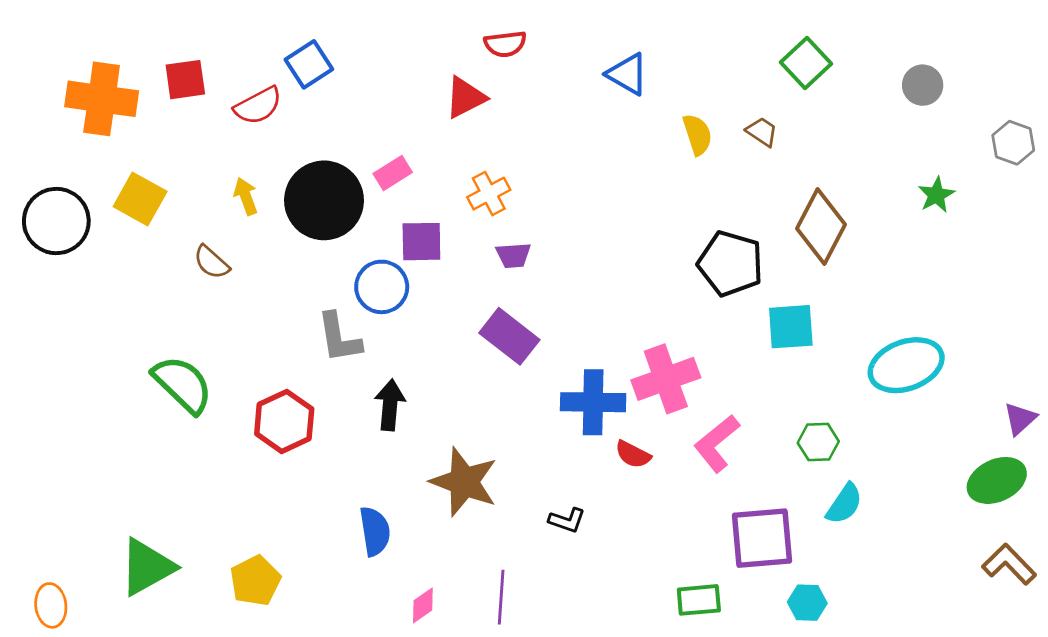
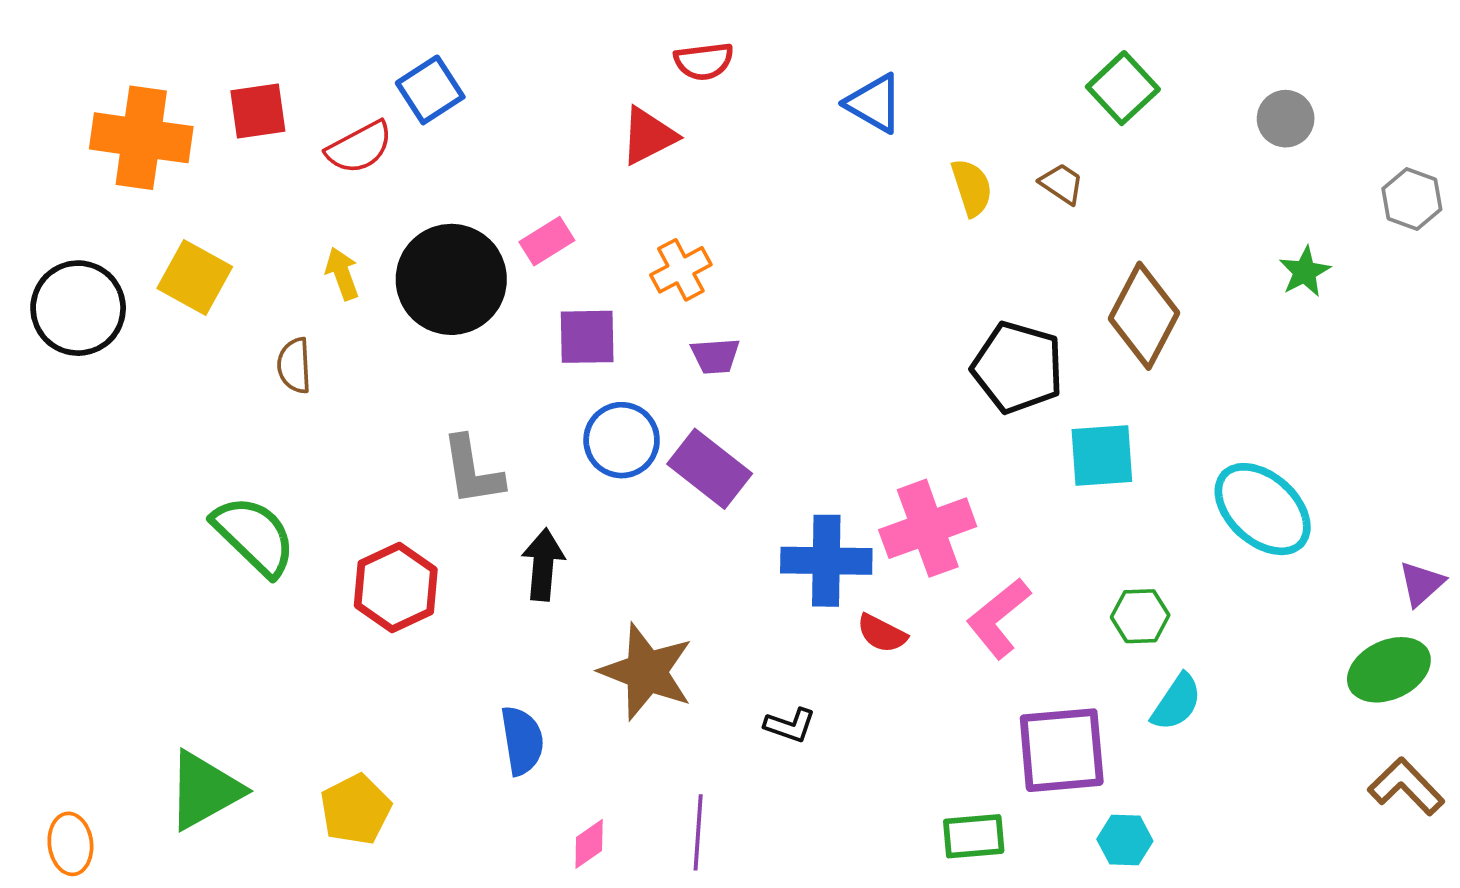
brown semicircle: (211, 262) -> (294, 366), turned 45
blue circle: (382, 287) -> (622, 440), moved
cyan ellipse: (906, 365) -> (1263, 509), turned 62

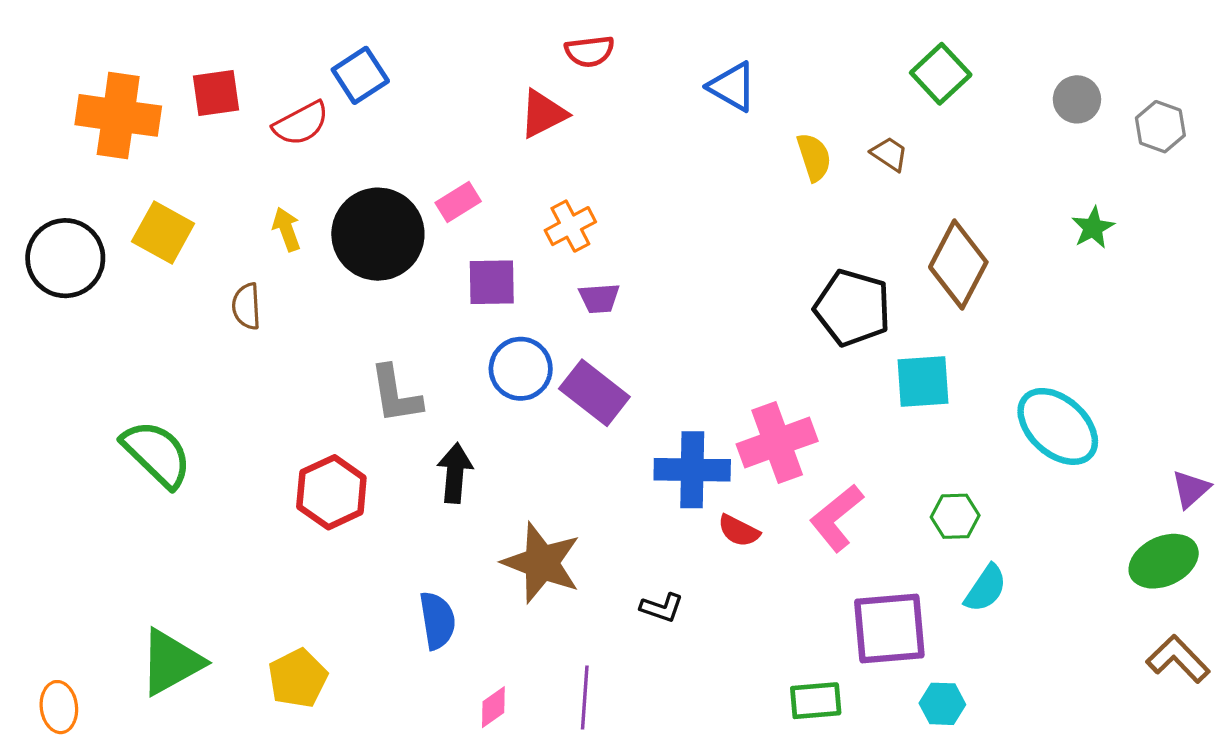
gray hexagon: (1412, 199) -> (1160, 127), moved
green semicircle: (254, 536) -> (157, 454), moved

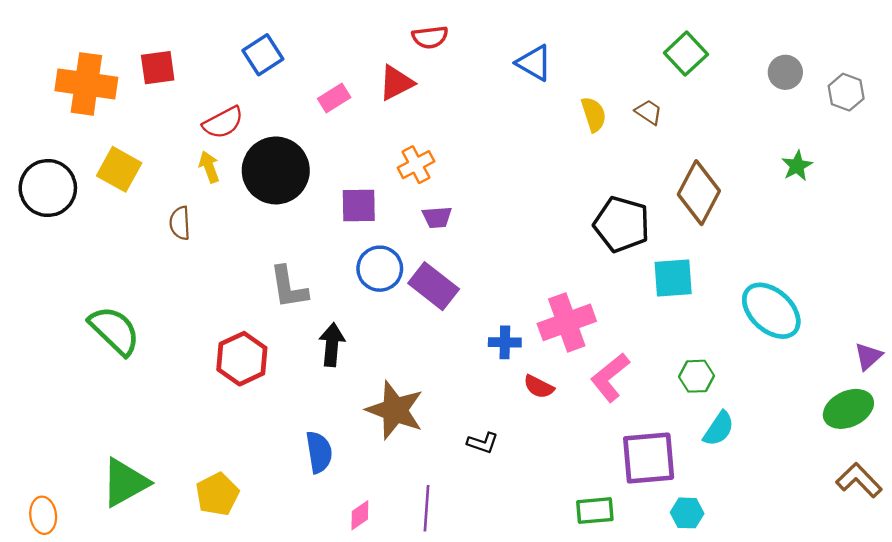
red semicircle: (301, 123) -> (223, 123), moved
pink rectangle: (458, 202) -> (334, 98), moved
blue cross: (692, 470) -> (505, 342), size x0.6

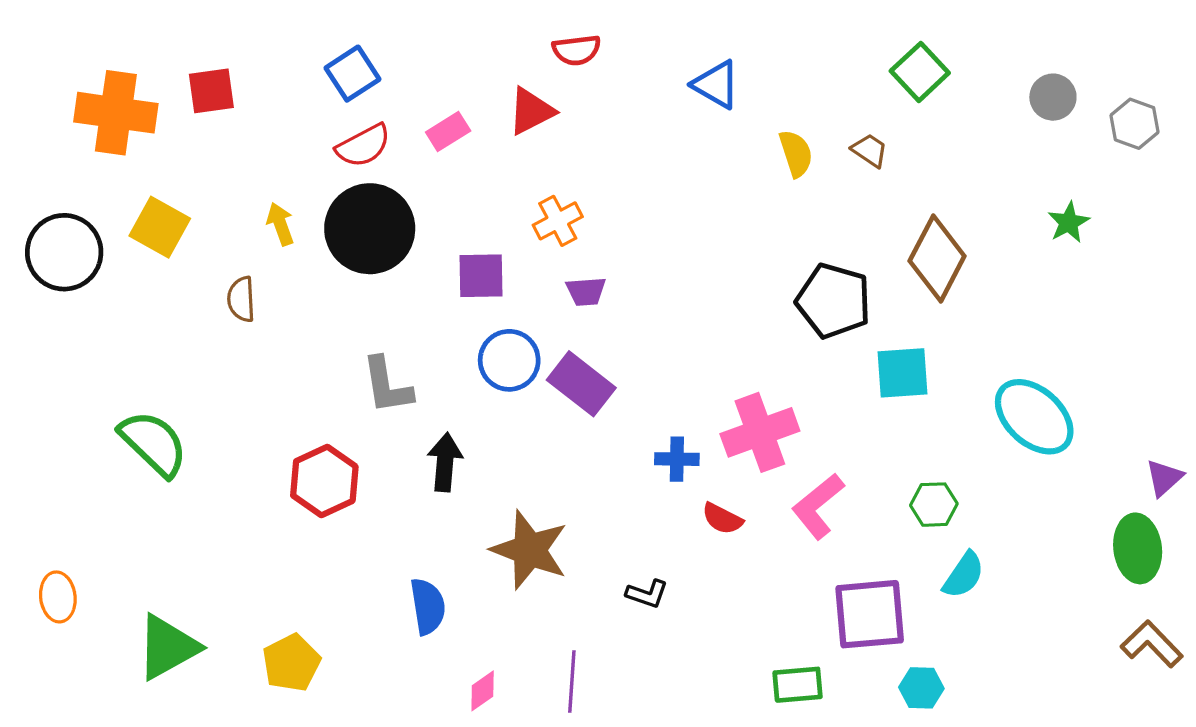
red semicircle: (223, 123) -> (363, 146), moved
green ellipse: (848, 409) -> (1138, 548), turned -72
orange ellipse: (43, 515) -> (58, 597), moved

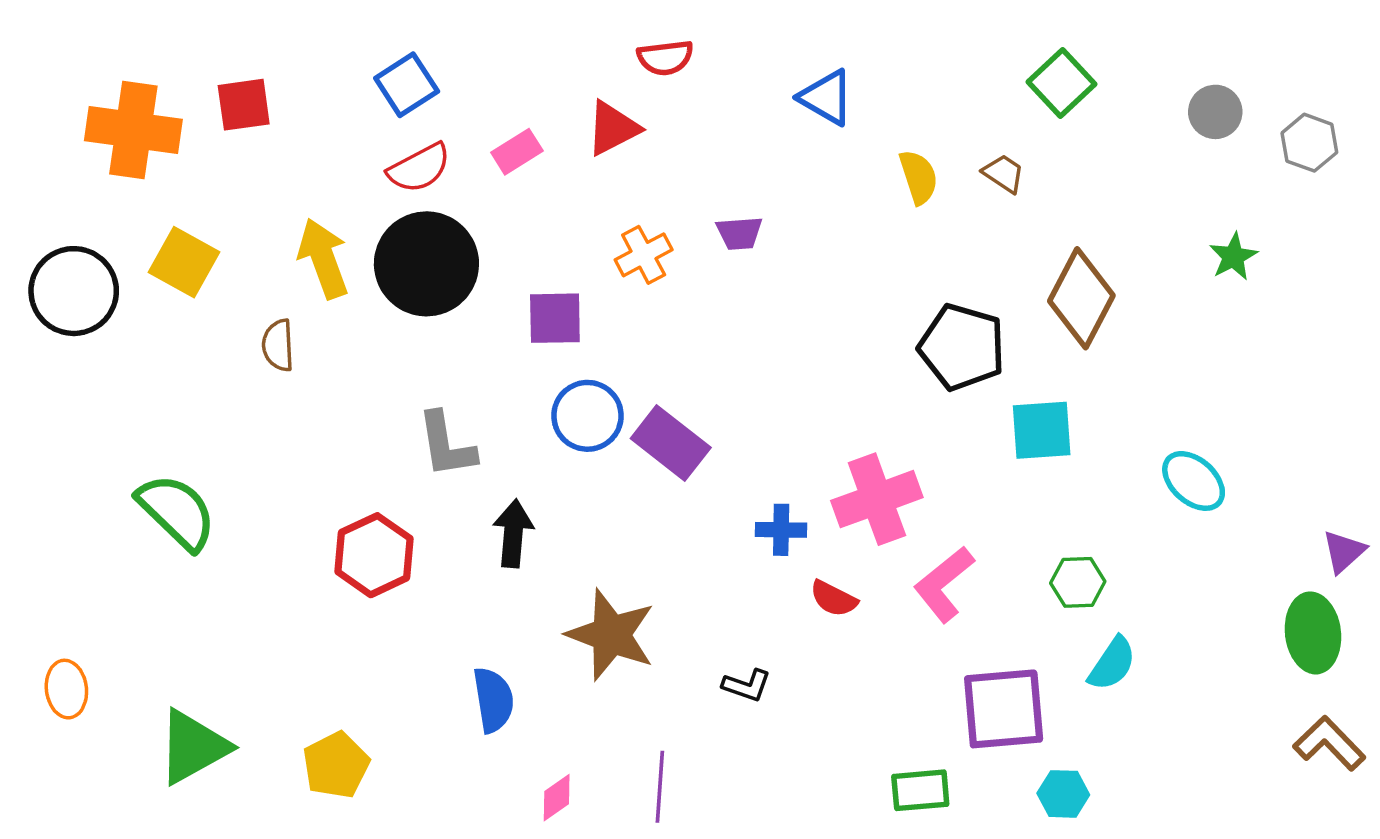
yellow arrow: (280, 224) -> (323, 258), size x1.6
purple trapezoid: (586, 291) -> (739, 233), moved
cyan ellipse: (1034, 417) -> (1194, 481), size x0.7

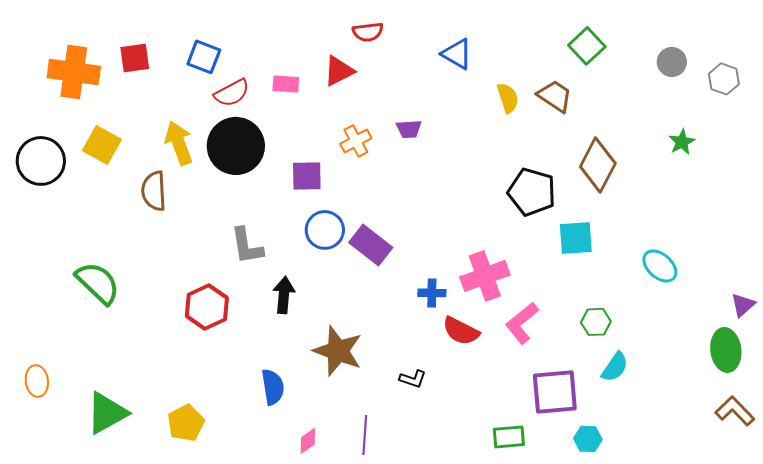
blue square: (407, 85) -> (204, 57), moved, turned -36
pink rectangle: (517, 152) -> (286, 84), turned 36
brown trapezoid: (1004, 173) -> (555, 96), size x1.5
brown semicircle: (278, 345) -> (154, 191), size x1.4
red semicircle: (834, 599) -> (461, 331), size x1.4

